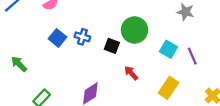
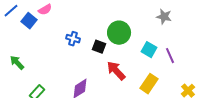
blue square: (58, 38) -> (29, 21), moved
red arrow: (131, 73) -> (116, 71), size x1.5

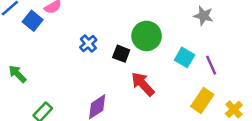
blue cross: (73, 39) -> (88, 44), turned 32
yellow rectangle: (149, 84) -> (202, 101), moved

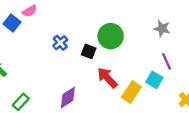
gray star: (204, 16) -> (162, 28), moved
cyan square: (185, 57) -> (154, 80), moved
yellow rectangle: (202, 101) -> (131, 92), moved

